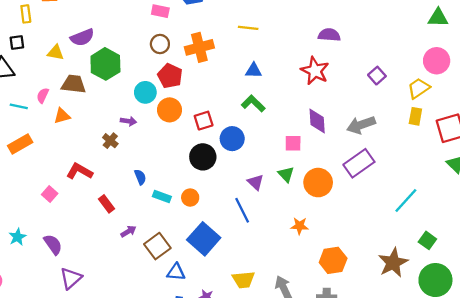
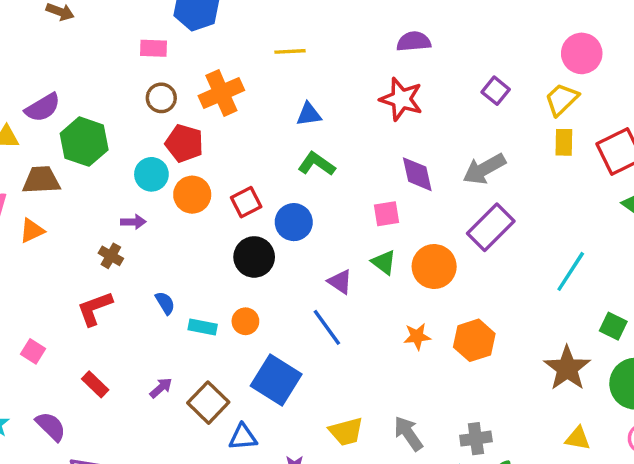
red L-shape: (80, 171) -> (95, 308), moved, turned -40
red rectangle: (106, 204) -> (95, 384), moved
orange hexagon: (333, 260) -> (474, 340), moved

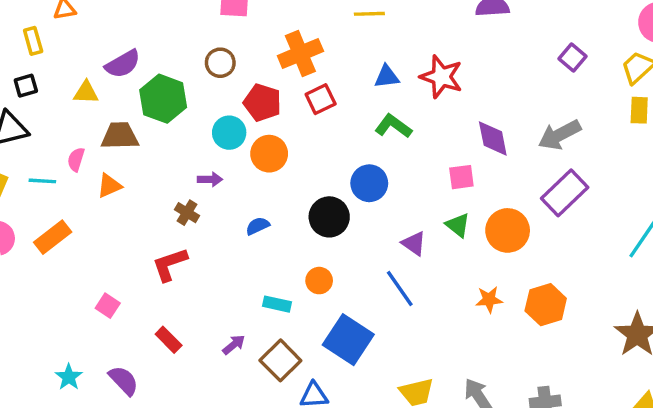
brown circle: (161, 98) -> (220, 63), moved
red star: (401, 99) -> (441, 77), moved
red square: (246, 202) -> (321, 99), moved
blue semicircle: (165, 303) -> (258, 226), moved, turned -85
cyan rectangle: (203, 327) -> (277, 304), moved

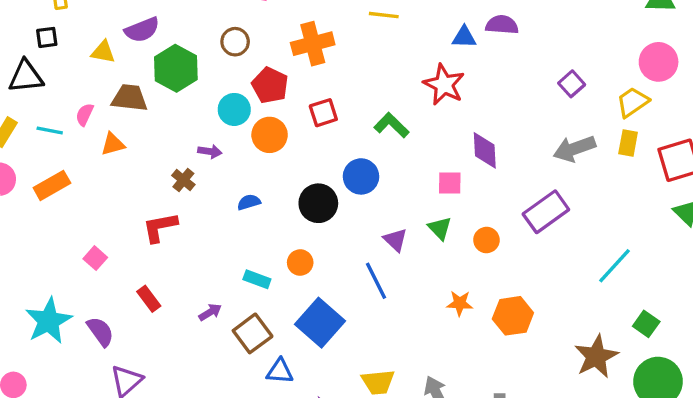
blue triangle: (387, 77) -> (464, 37), moved
red square: (321, 99) -> (323, 113), moved
gray arrow: (559, 135) -> (574, 149), moved
orange circle: (508, 230) -> (486, 240), size x0.6
cyan star: (69, 377) -> (49, 321), size x1.8

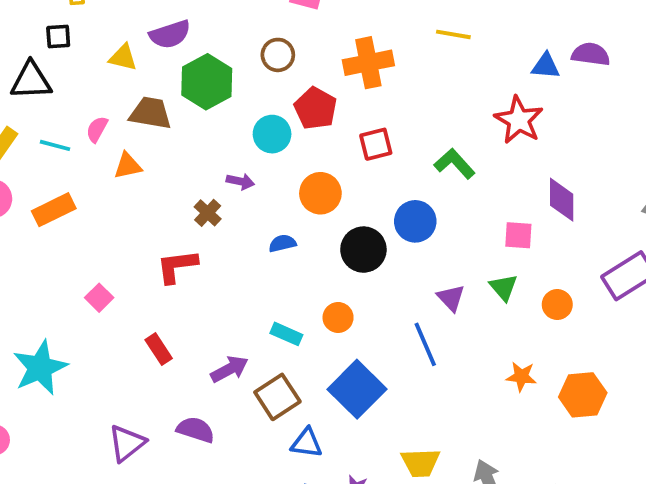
orange circle: (270, 135) -> (320, 193), moved
purple arrow: (210, 312) -> (229, 369), size x1.4
purple semicircle: (100, 332) -> (196, 430), moved, turned -40

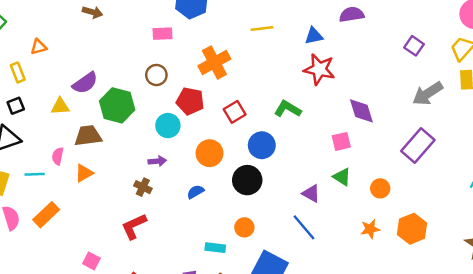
blue triangle: (546, 66) -> (314, 36), moved
blue circle: (415, 221) -> (262, 145), moved
orange circle: (557, 305) -> (380, 188), moved

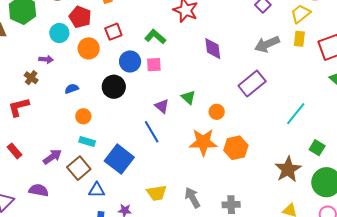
pink square: (341, 141) -> (154, 65), moved
orange circle: (210, 153) -> (89, 48), moved
orange circle: (244, 227) -> (83, 116), moved
orange star: (370, 229) -> (203, 142), size x1.8
cyan rectangle: (215, 248) -> (87, 141), moved

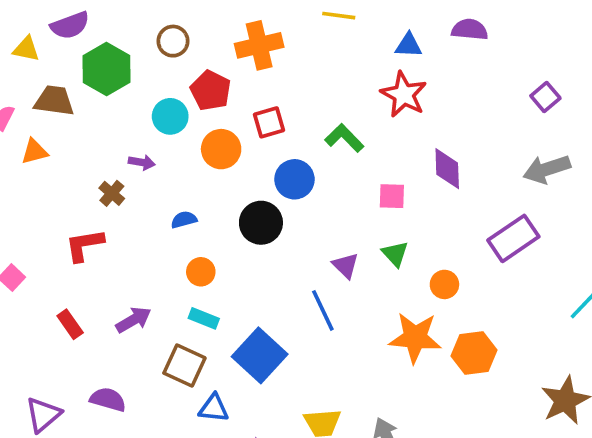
pink square: (154, 65) -> (392, 196), moved
purple arrow: (52, 157) -> (133, 320), moved
brown square: (79, 168) -> (184, 366), turned -30

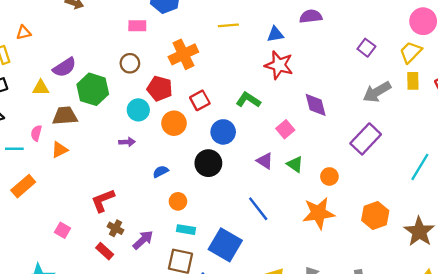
brown cross: (112, 193) -> (115, 228), moved
pink square: (392, 196) -> (285, 129), turned -30
purple triangle: (346, 266) -> (265, 161), moved
orange hexagon: (474, 353) -> (375, 215), moved

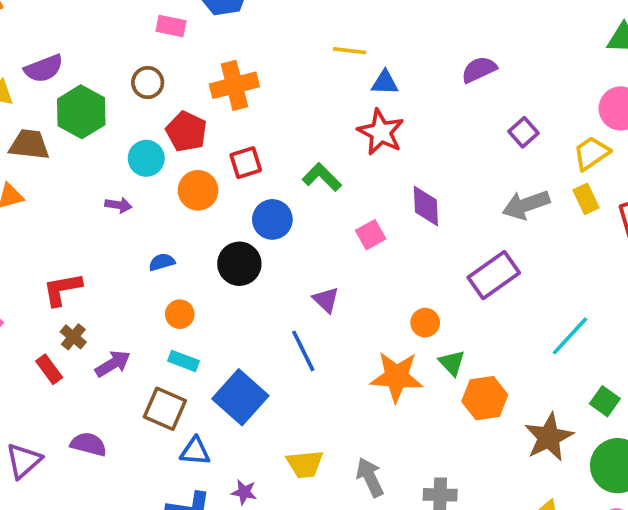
purple semicircle: (311, 16) -> (479, 70), moved, turned -30
yellow line: (228, 25) -> (350, 51), moved
yellow rectangle: (413, 81) -> (586, 199), turned -36
purple triangle: (265, 161) -> (326, 300), moved
green triangle: (295, 164) -> (452, 363), moved

